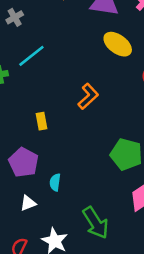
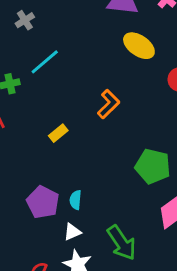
yellow rectangle: (42, 121) -> (58, 133), turned 63
purple pentagon: (24, 162) -> (43, 202), moved
white triangle: (28, 203) -> (72, 232), moved

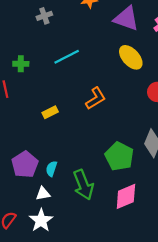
cyan line: (45, 62) -> (67, 57), moved
green arrow: (122, 243) -> (83, 185), moved

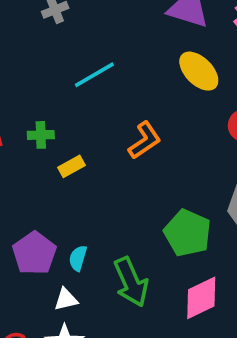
green cross: (21, 64) -> (41, 135), moved

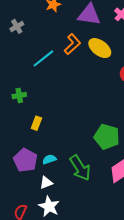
orange L-shape: (145, 140) -> (72, 44), moved
yellow rectangle: (72, 166) -> (36, 123), moved, turned -32
cyan semicircle: (78, 258) -> (49, 159), turned 64

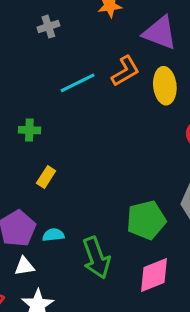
yellow ellipse: (100, 48) -> (165, 86), turned 35
green pentagon: (107, 137) -> (146, 220), turned 30
white triangle: (46, 183) -> (24, 266), moved

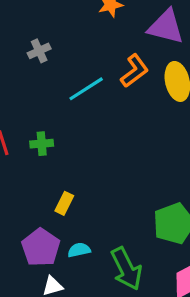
gray cross: (48, 27) -> (39, 51), moved
yellow rectangle: (46, 177) -> (64, 203), moved

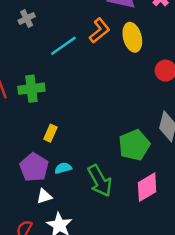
green cross: (42, 144) -> (31, 89), size x1.5

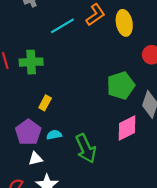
green pentagon: (134, 145) -> (121, 85), moved
pink diamond: (147, 187) -> (127, 128), moved

